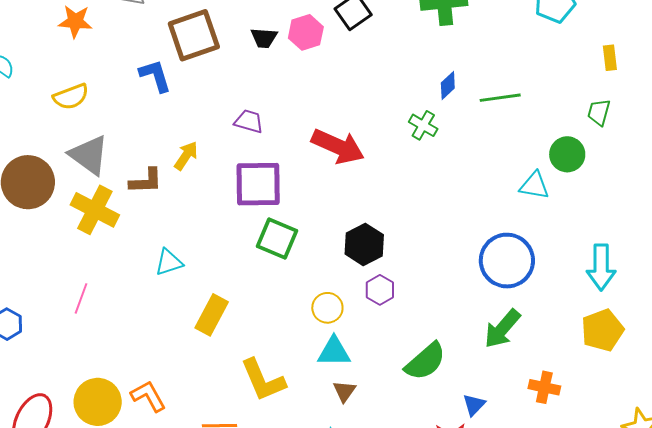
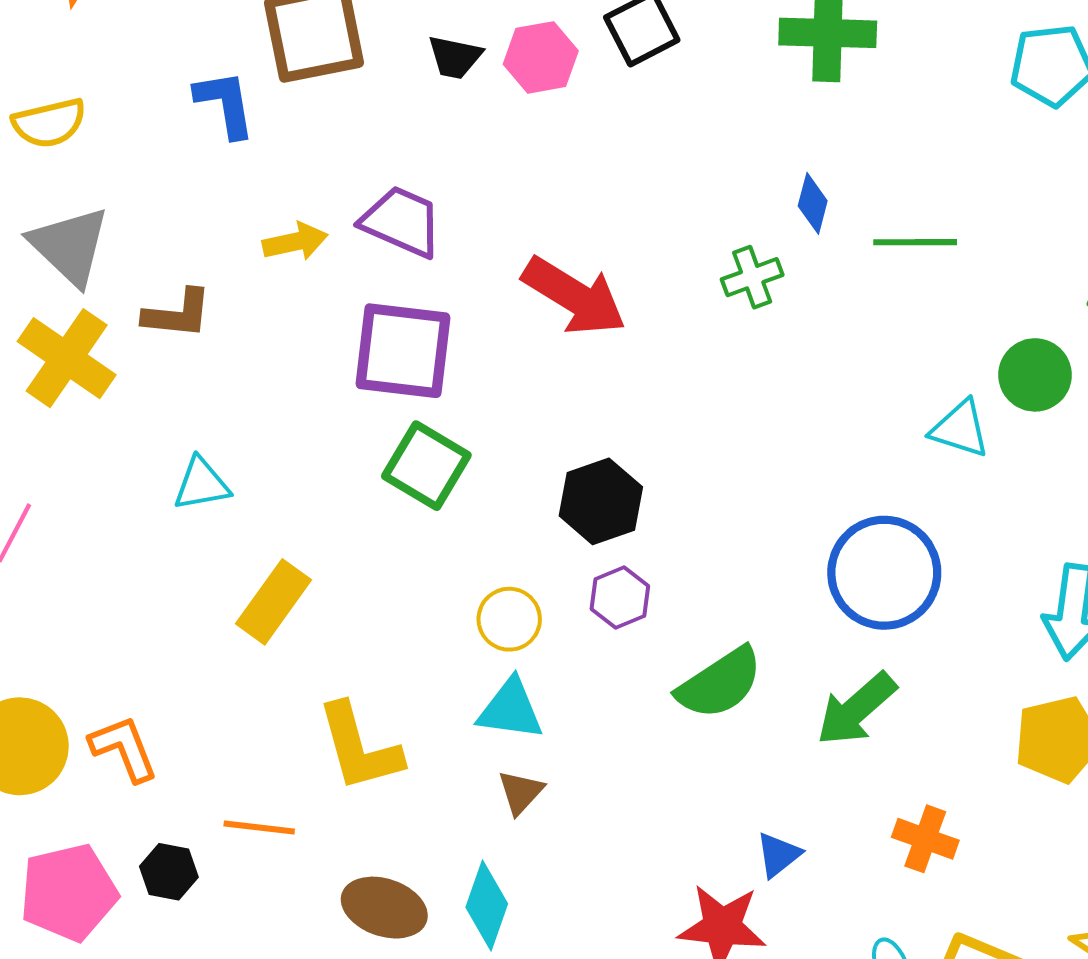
blue diamond: (448, 85) -> (813, 203), turned -40
purple trapezoid: (249, 121) -> (402, 222), size x1.4
green cross: (423, 125) -> (752, 277), turned 32
yellow arrow: (186, 156) -> (295, 242), moved, turned 36
green semicircle: (425, 361) -> (720, 683), moved

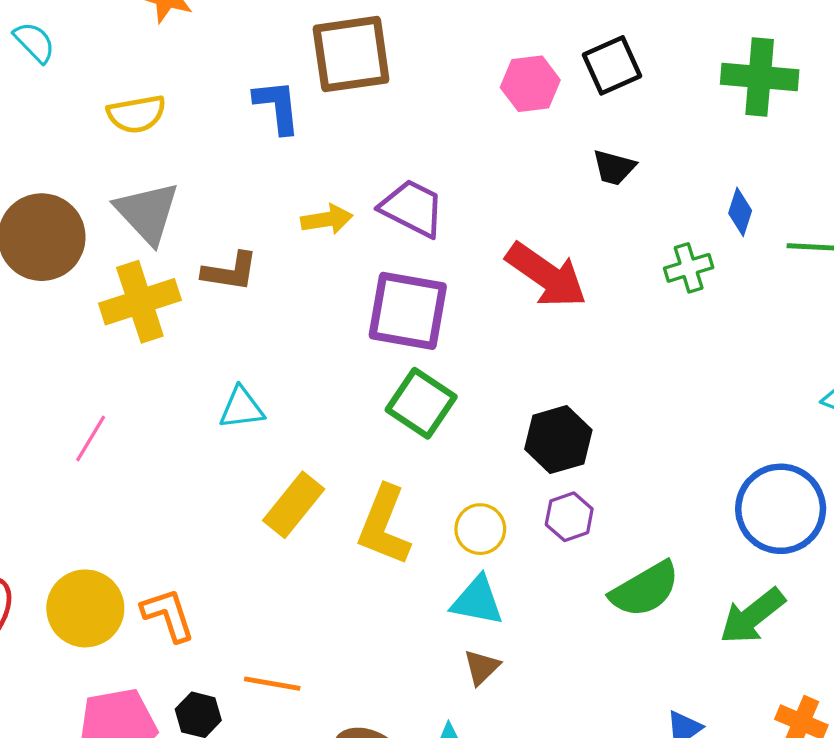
black trapezoid: (455, 57) -> (614, 167), moved
yellow cross: (67, 358) -> (140, 302), turned 34
yellow L-shape: (359, 747) -> (384, 525), moved, turned 34

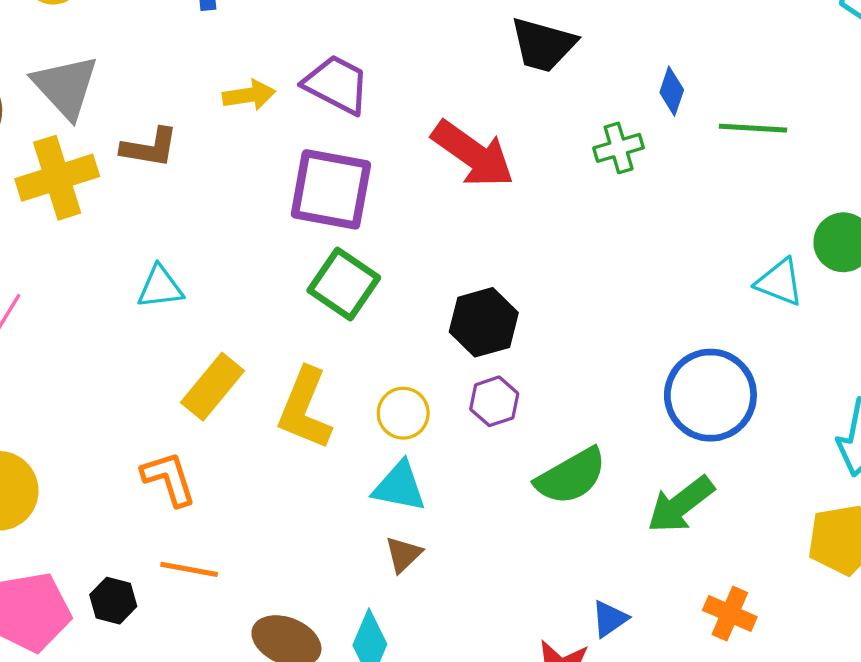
black trapezoid: (614, 167) -> (543, 45), size x1.5
orange L-shape: (168, 615) -> (169, 479), moved

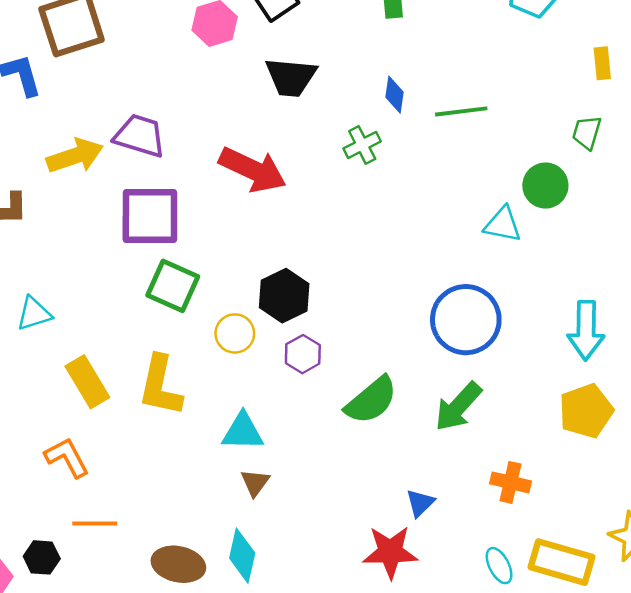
yellow arrow: (249, 95) -> (75, 156), size x1.4
yellow rectangle: (213, 387) -> (87, 382), turned -60
yellow circle: (403, 413) -> (235, 333), moved

